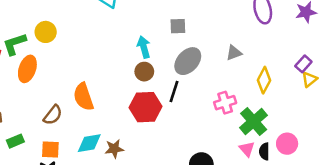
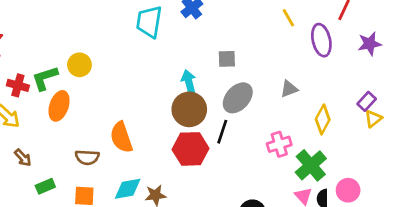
brown circle: (144, 72) -> (189, 109), size x1.6
brown semicircle: (53, 115) -> (87, 157), turned 55

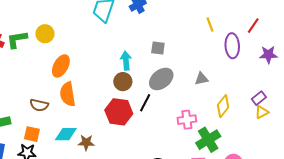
orange ellipse: (59, 106) -> (61, 66), moved
brown circle: (189, 109) -> (123, 82), size x0.7

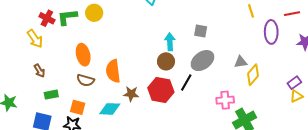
red line: (253, 26) -> (292, 14), turned 42
orange ellipse: (61, 66) -> (83, 55), moved, turned -45
yellow diamond: (223, 106) -> (253, 75), moved
brown star: (86, 143) -> (131, 94), moved

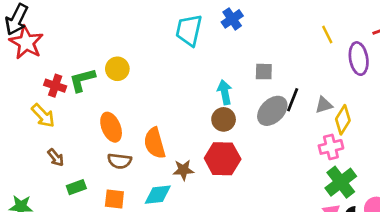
black line: (186, 82) -> (293, 100), moved
pink cross: (225, 100) -> (331, 147), moved

